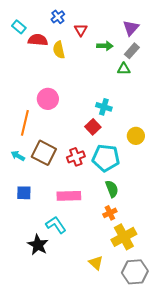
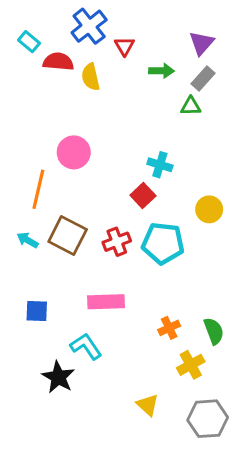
blue cross: (58, 17) -> (89, 26), size x1.6
green semicircle: (112, 189) -> (214, 331), moved
blue square: (24, 193) -> (37, 311), moved
yellow cross: (124, 237) -> (191, 365), size x0.7

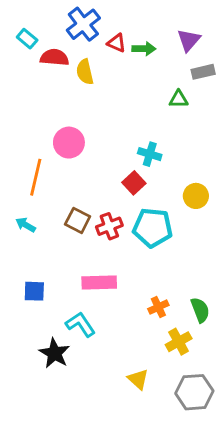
red triangle: (124, 46) -> (117, 43), turned -36
green arrow: (161, 71) -> (144, 49), moved
gray rectangle: (203, 79) -> (203, 72), moved, turned 35
brown square: (68, 236) -> (78, 220), moved, size x0.7

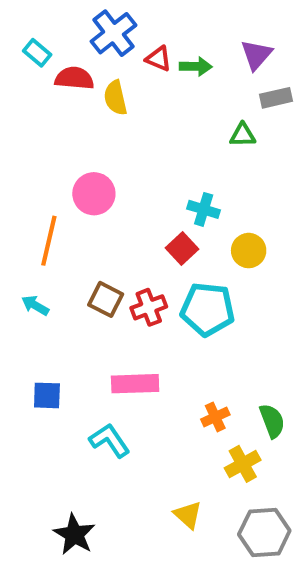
yellow circle: (196, 196) -> (249, 251), moved
black star: (54, 353) -> (74, 534), moved

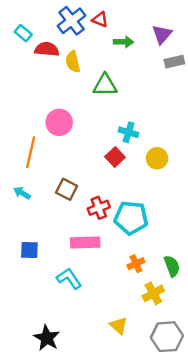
red triangle: (159, 59) -> (100, 20), moved
green triangle: (243, 135) -> (105, 85), moved, size x1.5
red cross: (149, 307) -> (99, 208), moved
cyan pentagon: (207, 309) -> (131, 218), moved

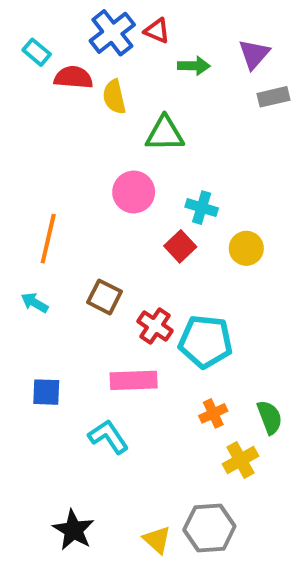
pink circle: (59, 122) -> (134, 192), moved
red cross: (99, 208) -> (155, 326), turned -35
yellow triangle: (119, 326) -> (157, 540), moved
gray hexagon: (167, 337) -> (209, 528), moved

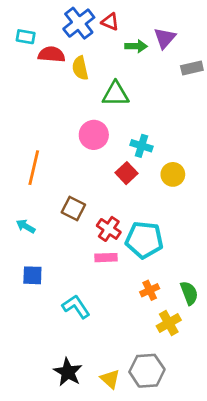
cyan rectangle: (37, 52) -> (26, 37), turned -30
purple triangle: (254, 54) -> (165, 38), moved
cyan arrow: (35, 303) -> (26, 226), moved
pink rectangle: (134, 380) -> (106, 258), moved, size x0.7
black star: (73, 530) -> (68, 372), moved

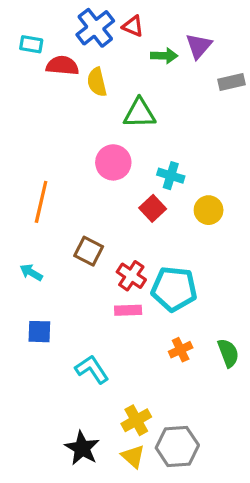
yellow cross: (169, 323) -> (136, 420), moved

